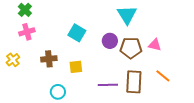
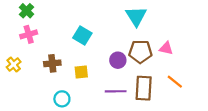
purple circle: (110, 41) -> (118, 60), moved

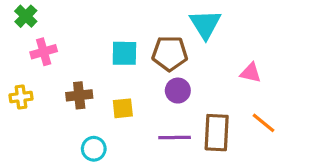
green cross: (26, 11) -> (26, 16), moved
cyan square: (82, 35) -> (124, 53), turned -30
brown pentagon: (140, 52) -> (170, 53), moved
yellow cross: (14, 64) -> (21, 97), turned 32

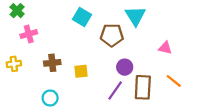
cyan square: (124, 53) -> (82, 17), moved, turned 30
purple circle: (178, 91) -> (125, 67), moved
purple line: (175, 137) -> (115, 91), turned -54
cyan circle: (94, 149) -> (50, 98), moved

